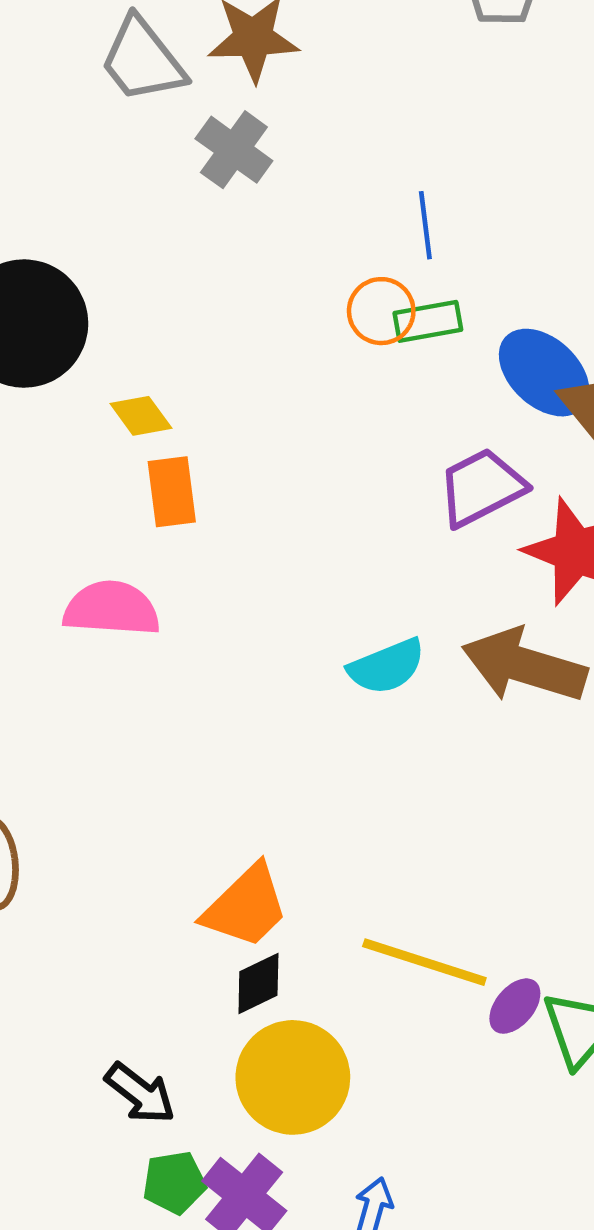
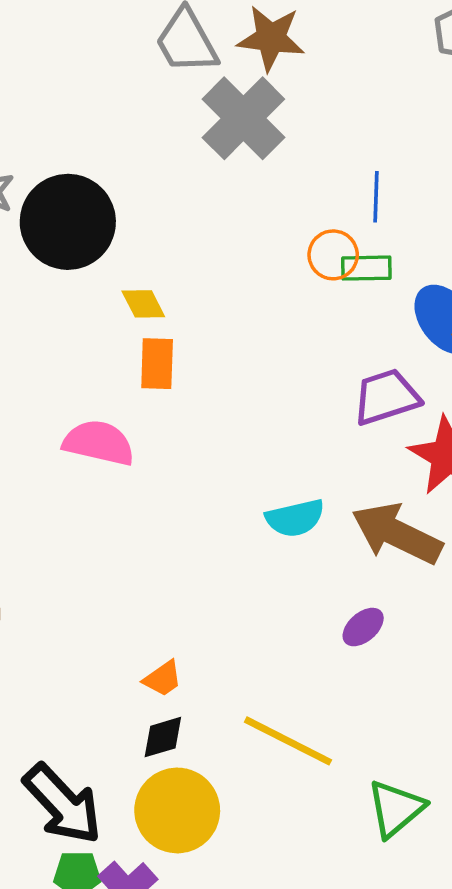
gray cross: (234, 150) -> (243, 118), size x1.5
orange trapezoid: (246, 906) -> (163, 679), size x0.6
purple ellipse: (515, 1006) -> (363, 627), moved
black arrow: (140, 1093) -> (63, 804), size x1.6

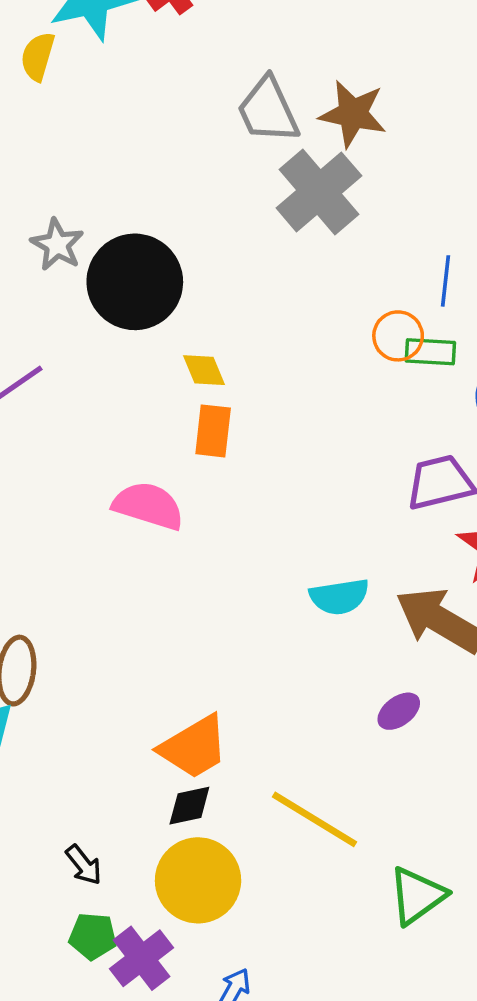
orange trapezoid: (163, 679) -> (194, 747), size x1.8
black arrow: (63, 804) -> (84, 865), size x0.5

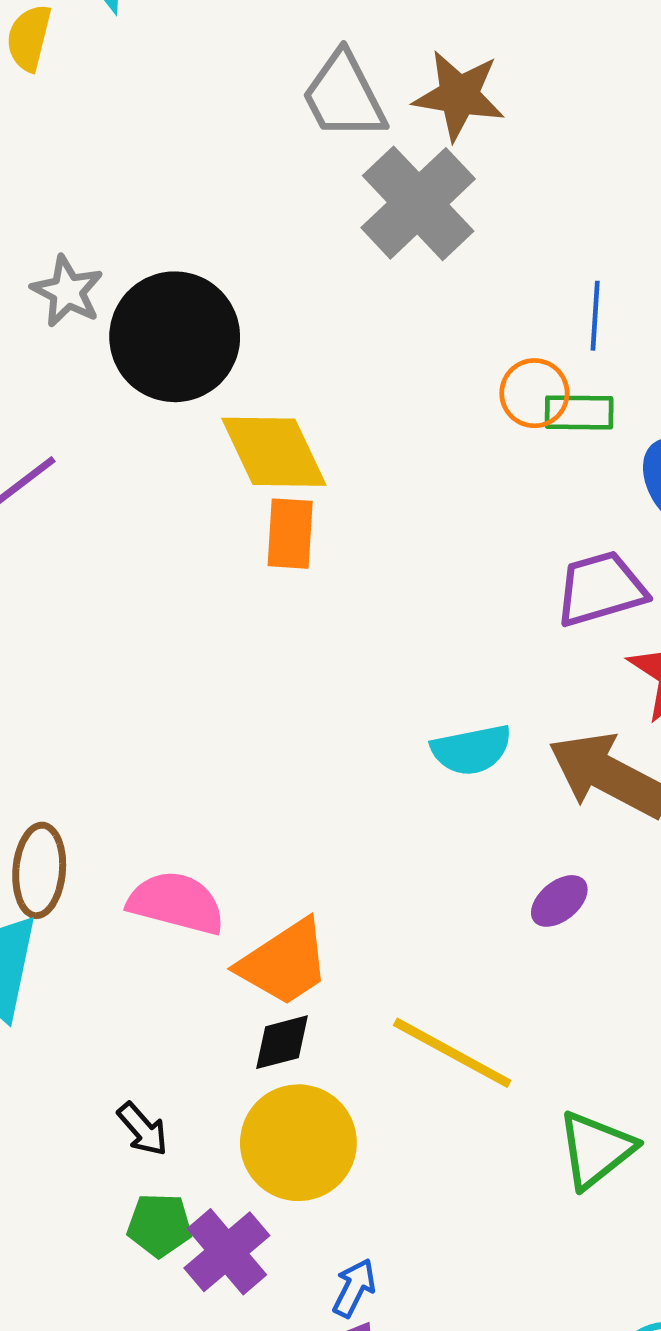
yellow diamond: (204, 370) -> (274, 452), size x1.8
pink semicircle: (148, 506) -> (176, 903), moved

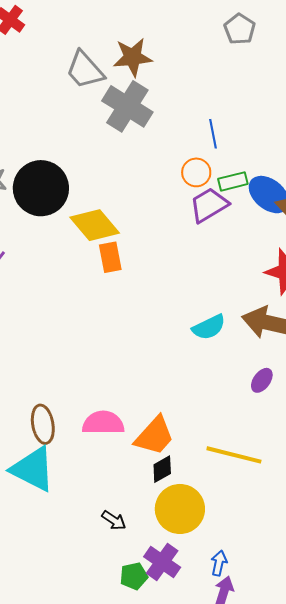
green rectangle: (579, 412) -> (233, 181), moved
purple trapezoid: (601, 589) -> (209, 205), moved
green pentagon: (160, 1225) -> (134, 576), moved

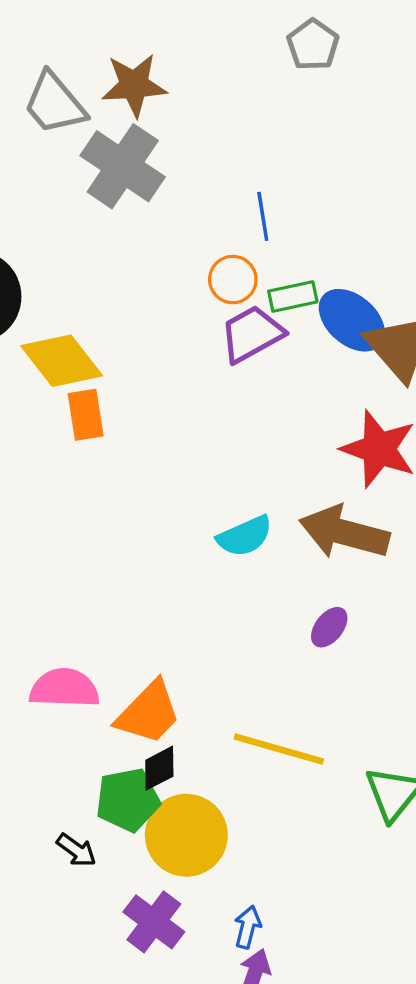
green pentagon: (134, 576) -> (128, 800), moved, size x1.4

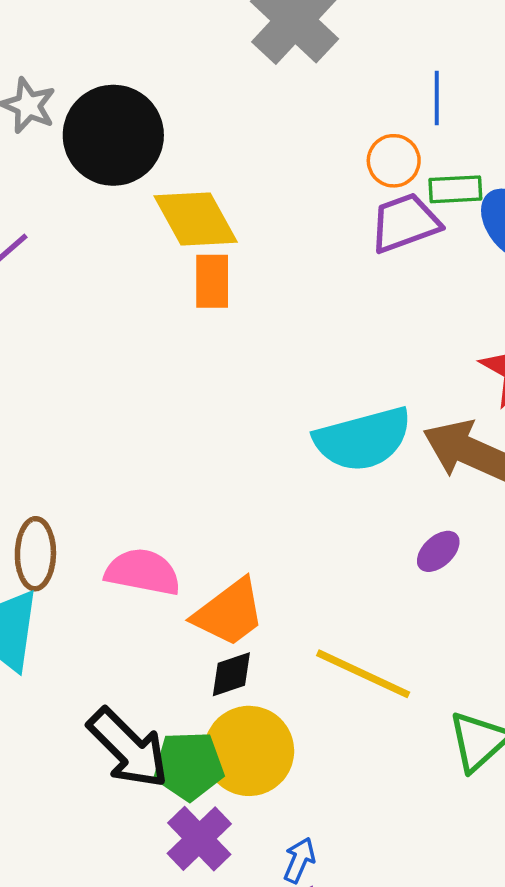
cyan semicircle: (245, 536) -> (363, 439), size x1.6
green pentagon: (128, 800) -> (189, 766), moved
black arrow: (76, 850) -> (128, 748), size x2.0

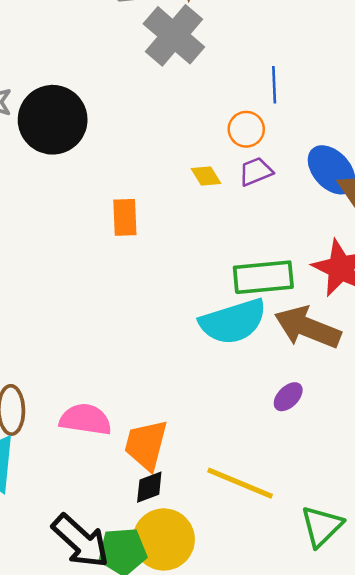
green rectangle: (455, 189) -> (263, 277), moved, size x1.6
yellow diamond: (196, 219) -> (206, 176), moved, size x0.5
purple trapezoid: (405, 223) -> (256, 172), size x0.7
orange trapezoid: (229, 613) -> (146, 445), turned 144

